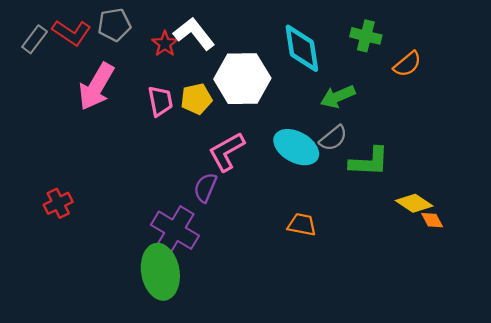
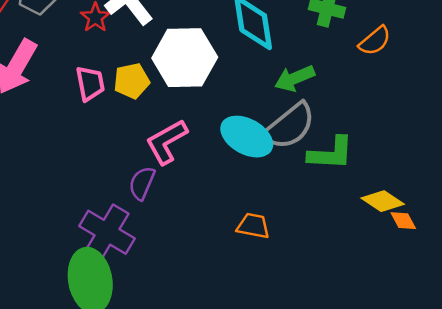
gray semicircle: (333, 138) -> (289, 126), size x1.6

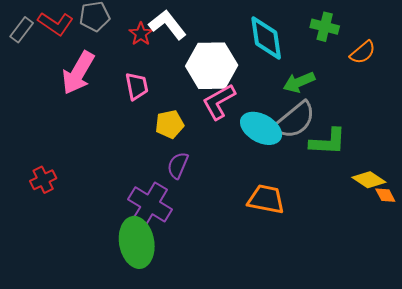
yellow pentagon: (132, 81) -> (170, 124), moved
pink L-shape: (167, 142) -> (219, 102), moved
orange trapezoid: (253, 226) -> (266, 199), size x1.4

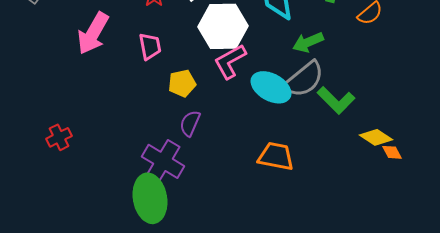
green L-shape: (328, 142) -> (336, 100), turned 42

